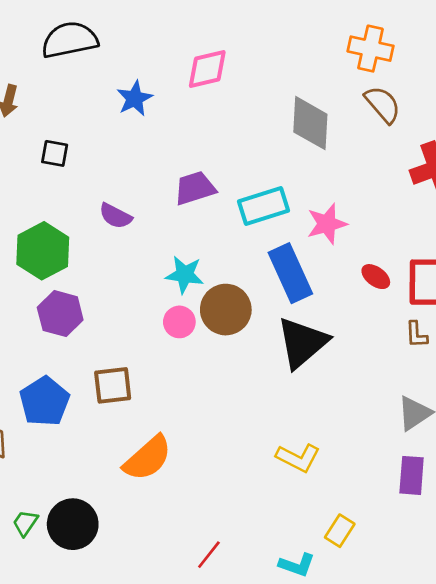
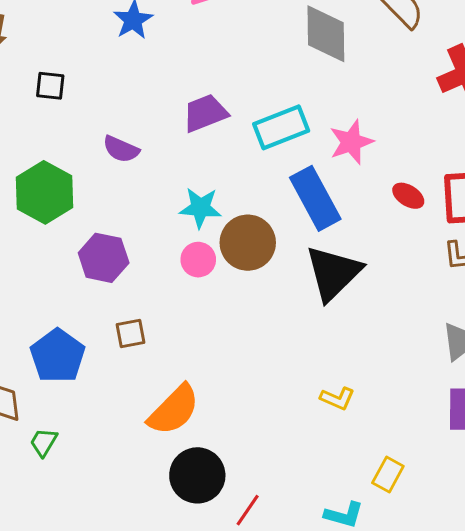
purple hexagon: (60, 314) -> (104, 258), moved
brown square: (113, 385) -> (131, 333), size x0.7
yellow L-shape: (298, 458) -> (337, 398), size x0.7
green trapezoid: (25, 523) -> (44, 442), moved
black circle: (73, 524) -> (197, 475), moved

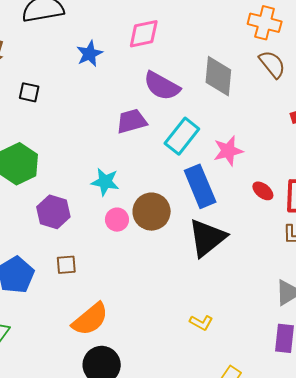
cyan rectangle: (281, 127) -> (182, 136), turned -36
purple semicircle: (121, 149) -> (162, 86), moved, size x1.5
cyan star: (200, 208) -> (105, 182), moved

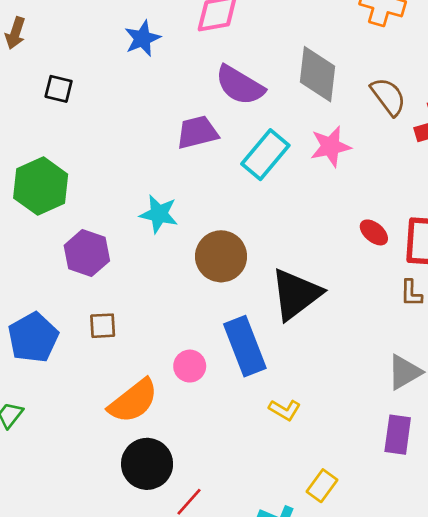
brown semicircle: (272, 64) -> (388, 97), moved
pink star: (228, 151) -> (331, 146), moved
blue rectangle: (200, 186) -> (245, 346), moved
pink circle: (117, 220) -> (190, 366), moved

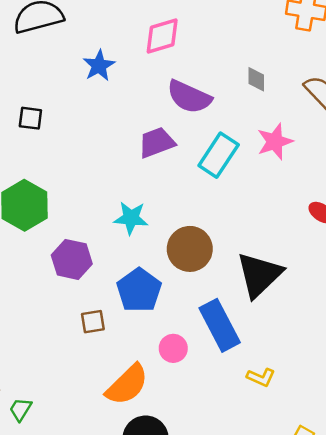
gray diamond: (318, 74) -> (256, 79), size x0.5
blue pentagon: (33, 338) -> (139, 290), moved

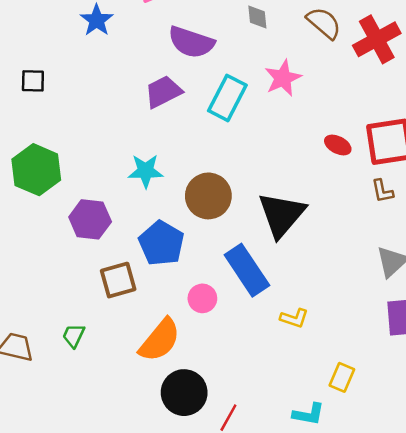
brown square: (93, 322) -> (118, 280), size x1.4
green trapezoid: (20, 409) -> (74, 336), moved

